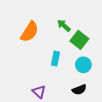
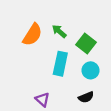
green arrow: (64, 25) -> (59, 31), moved
cyan rectangle: (55, 59) -> (60, 64), size x1.5

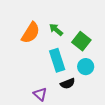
cyan rectangle: (60, 64) -> (57, 60), turned -30
black semicircle: (86, 97) -> (68, 84), moved

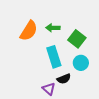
green arrow: (56, 30) -> (53, 28), turned -40
purple triangle: (40, 94) -> (49, 89), moved

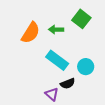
green square: (77, 39) -> (81, 19), moved
cyan rectangle: (54, 57) -> (57, 60), turned -35

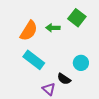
cyan rectangle: (57, 60) -> (34, 60), moved
black semicircle: (68, 84) -> (64, 79), turned 56

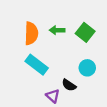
green square: (77, 18) -> (85, 32), moved
orange semicircle: (29, 31) -> (31, 33), turned -30

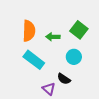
green arrow: (57, 30) -> (53, 37), moved
cyan circle: (87, 68) -> (74, 57), moved

